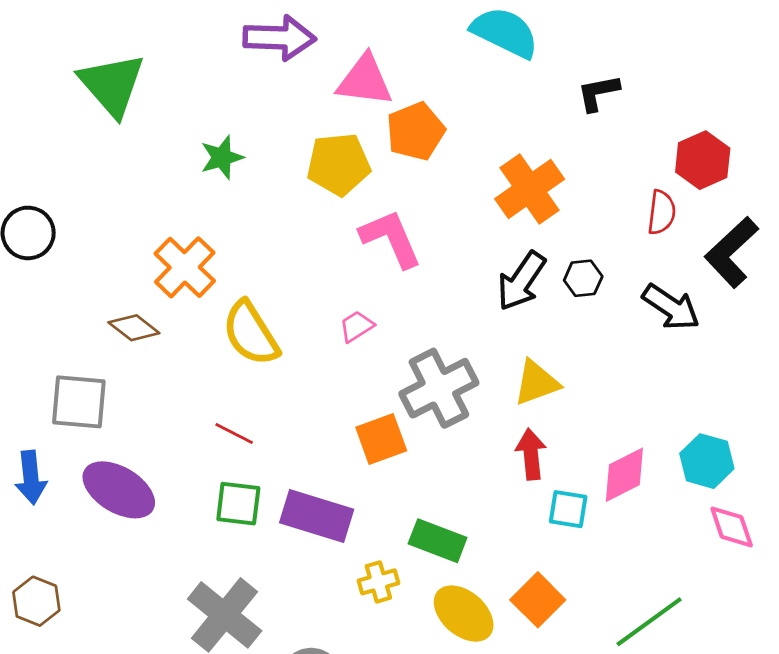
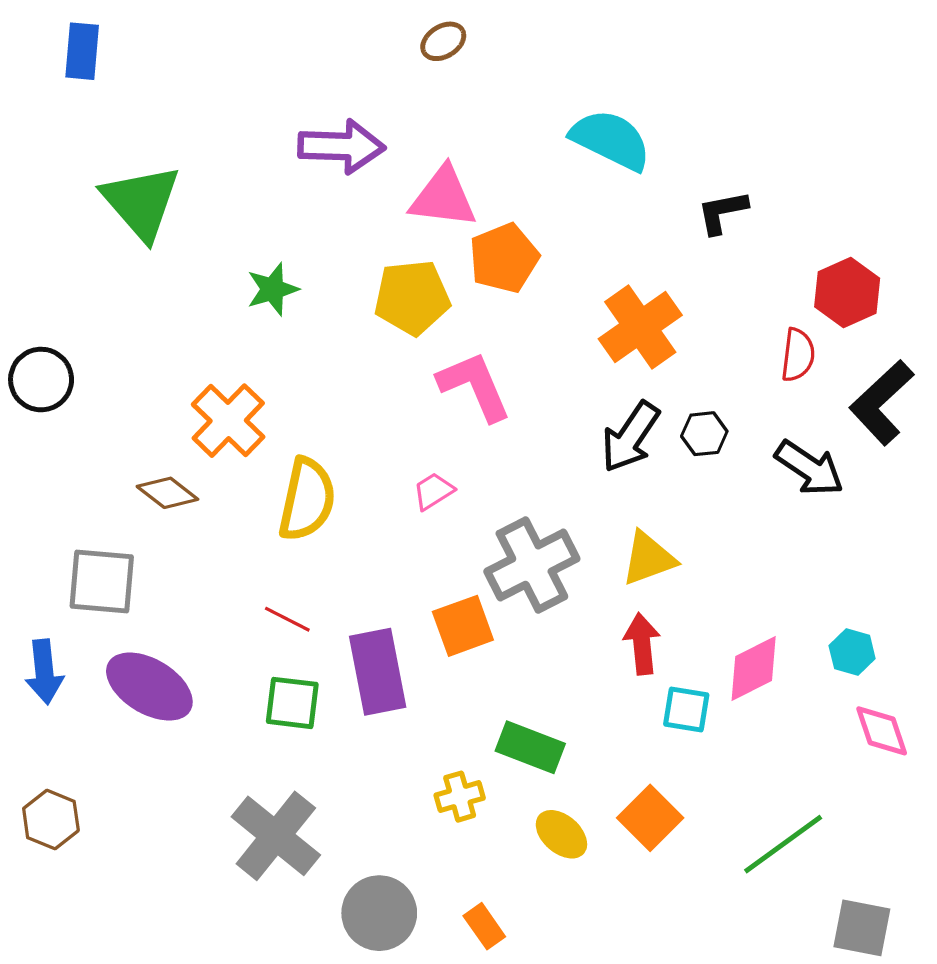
yellow semicircle: (251, 333) -> (307, 499), turned -136
cyan hexagon: (707, 461) -> (852, 652), size x0.7
purple rectangle: (317, 516) -> (378, 672), moved, turned 62
yellow ellipse: (464, 614) -> (561, 834), size x0.7

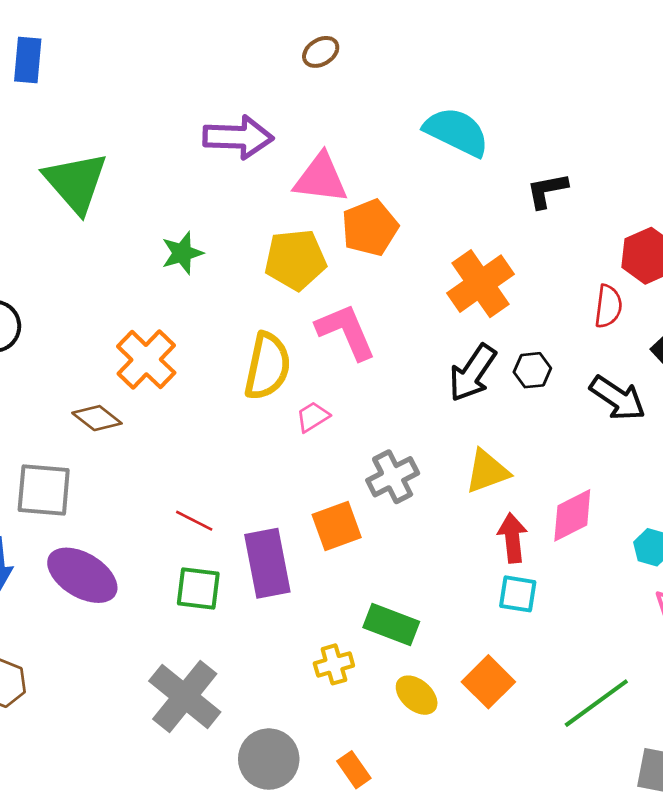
yellow semicircle: (307, 499) -> (267, 366), moved
gray cross: (532, 565) -> (393, 477), size x0.7
red arrow: (642, 644) -> (512, 538), moved
pink diamond: (754, 668) -> (572, 515), moved

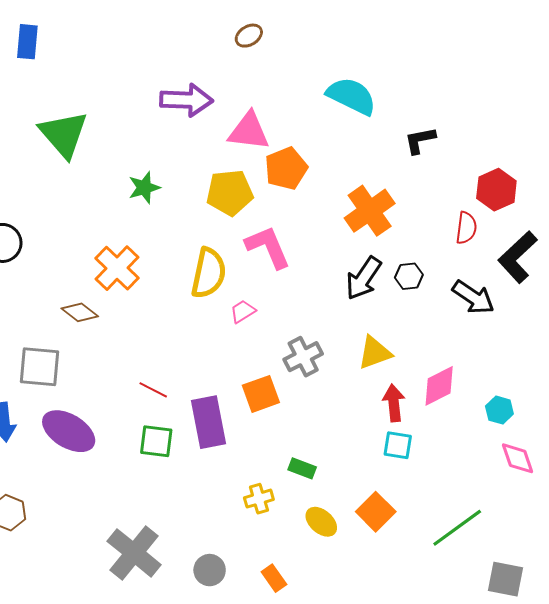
green rectangle: (391, 625) -> (302, 468), size x0.7
gray cross: (185, 696) -> (134, 553), moved
gray circle: (269, 759) -> (210, 570), size x0.7

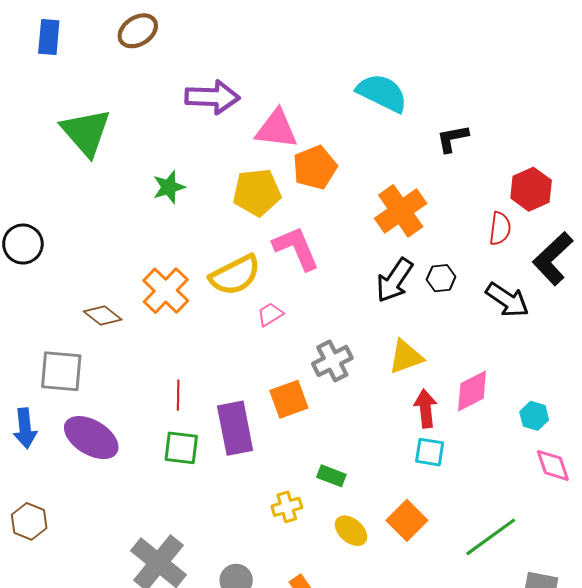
brown ellipse: (249, 36) -> (138, 31), moved, size x1.4
orange cross: (117, 268) -> (166, 291), moved
yellow semicircle: (209, 273) -> (235, 275), turned 51
red line: (153, 390) -> (178, 395), turned 64

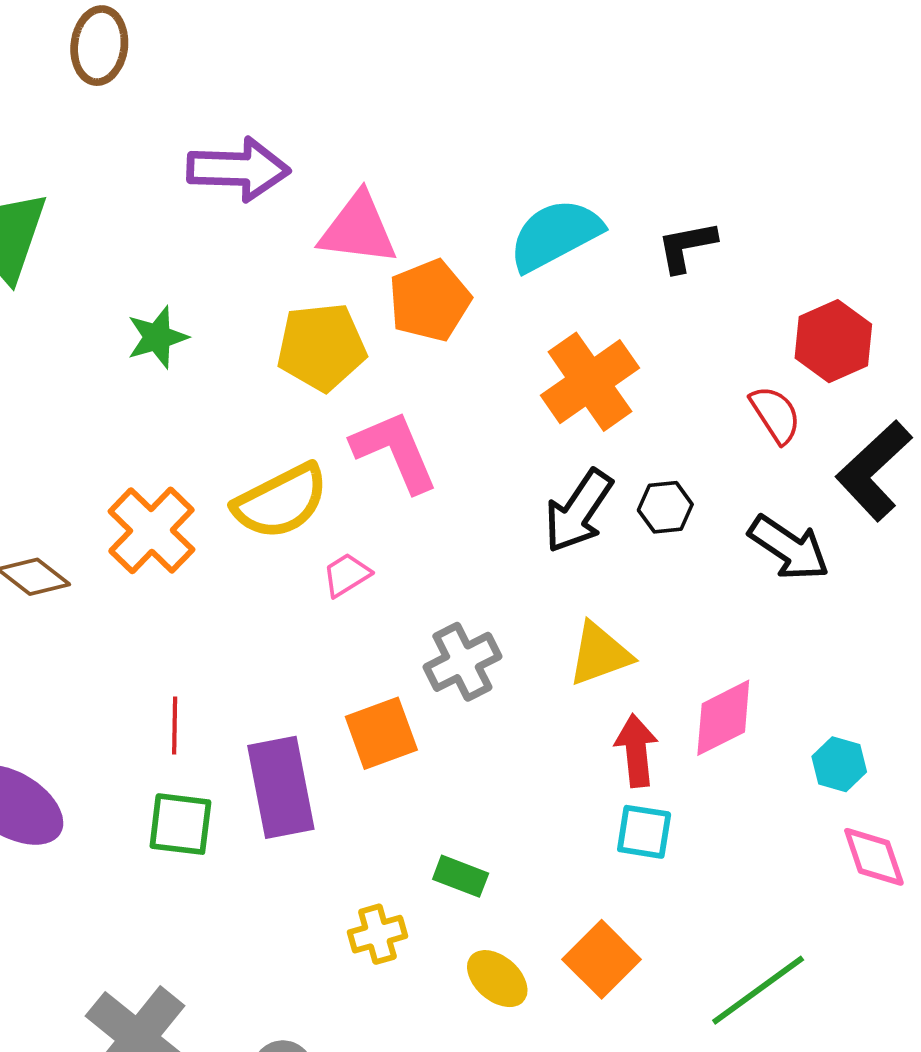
brown ellipse: (138, 31) -> (99, 46), turned -51
cyan semicircle: (382, 93) -> (555, 235), moved, turned -54
red semicircle: (500, 228) -> (775, 415), turned -40

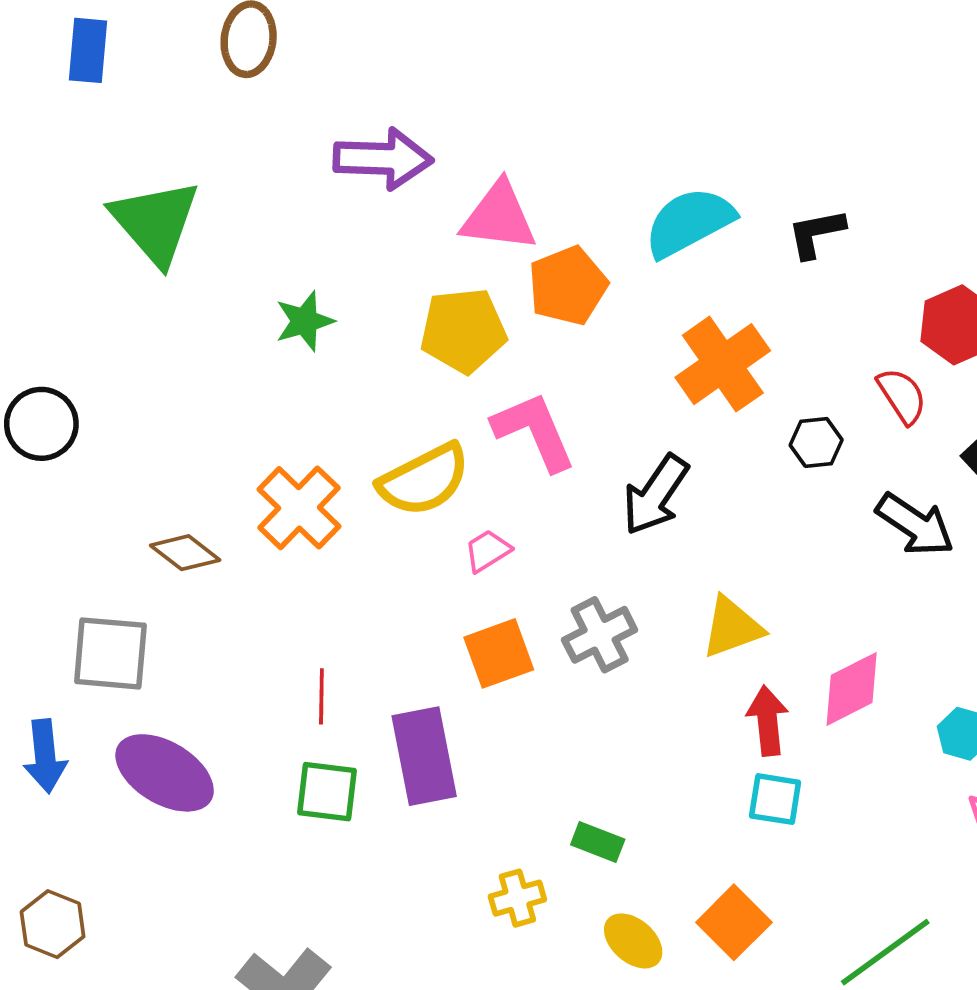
black hexagon: (665, 507) -> (816, 442), moved
black arrow: (578, 511) -> (656, 495), moved
orange square: (381, 733) -> (499, 653), moved

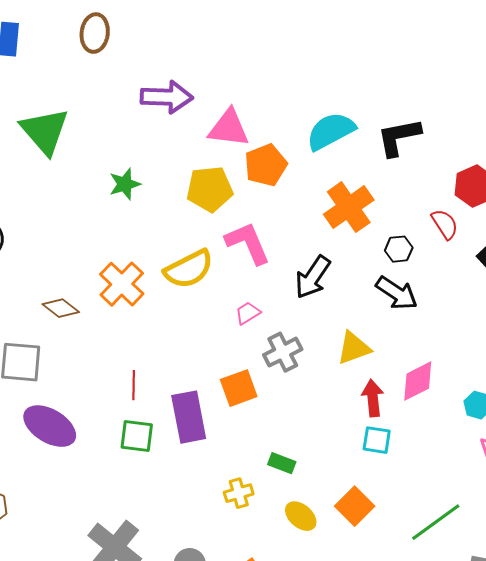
black L-shape: (816, 233) -> (399, 137), size x1.4
black arrow: (915, 525) -> (397, 293), moved
pink trapezoid: (488, 551) -> (248, 313), moved
orange square: (499, 653) -> (239, 388), moved

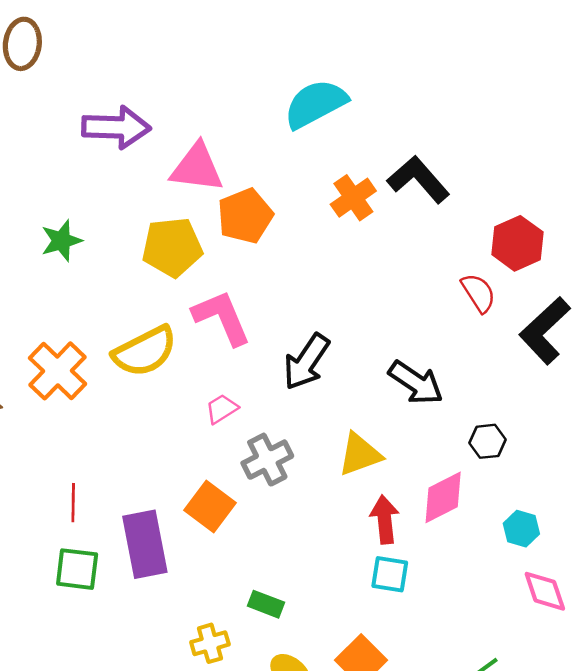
cyan semicircle: (331, 131) -> (316, 104), moved
black L-shape: (399, 137) -> (418, 179), turned 60
orange cross: (349, 207) -> (353, 198), moved, size x0.7
black hexagon: (399, 249) -> (488, 441), moved
orange square: (239, 388) -> (210, 506), turned -33

